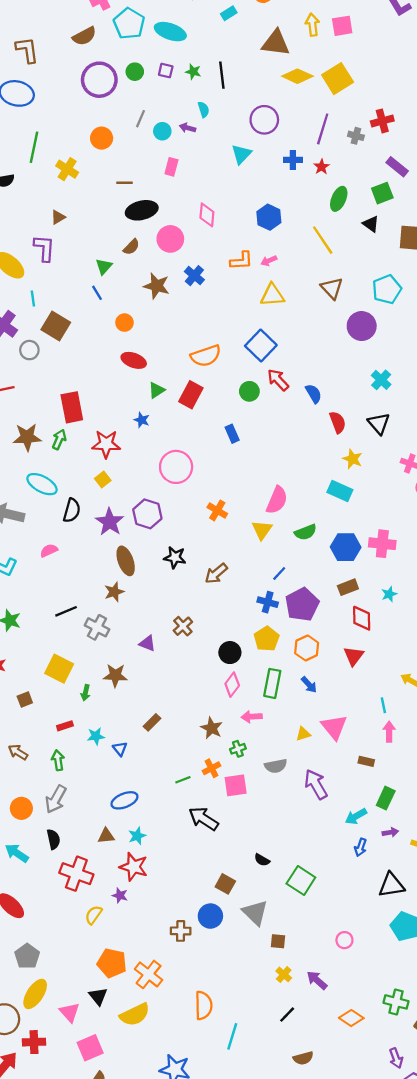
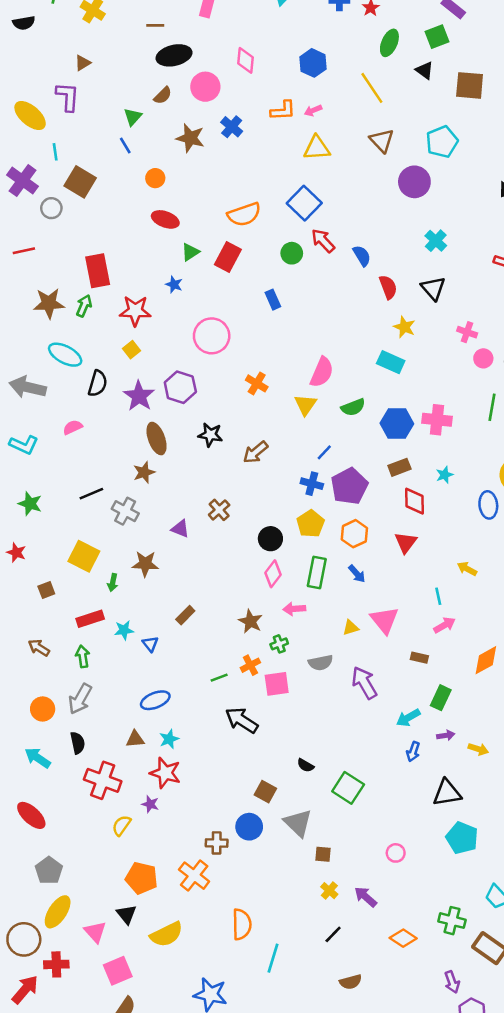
red rectangle: (65, 726) -> (90, 619), size x1.5
pink arrow: (389, 732) -> (444, 625), turned 60
orange cross: (149, 974) -> (194, 876), moved

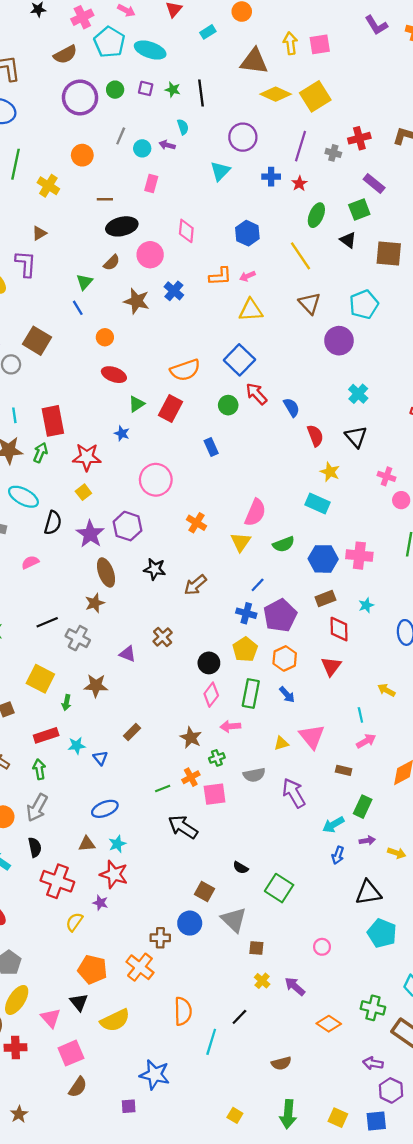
cyan line: (55, 152) -> (14, 415), moved
black line: (333, 934) -> (239, 1017), moved
purple arrow: (452, 982) -> (373, 1063), turned 120

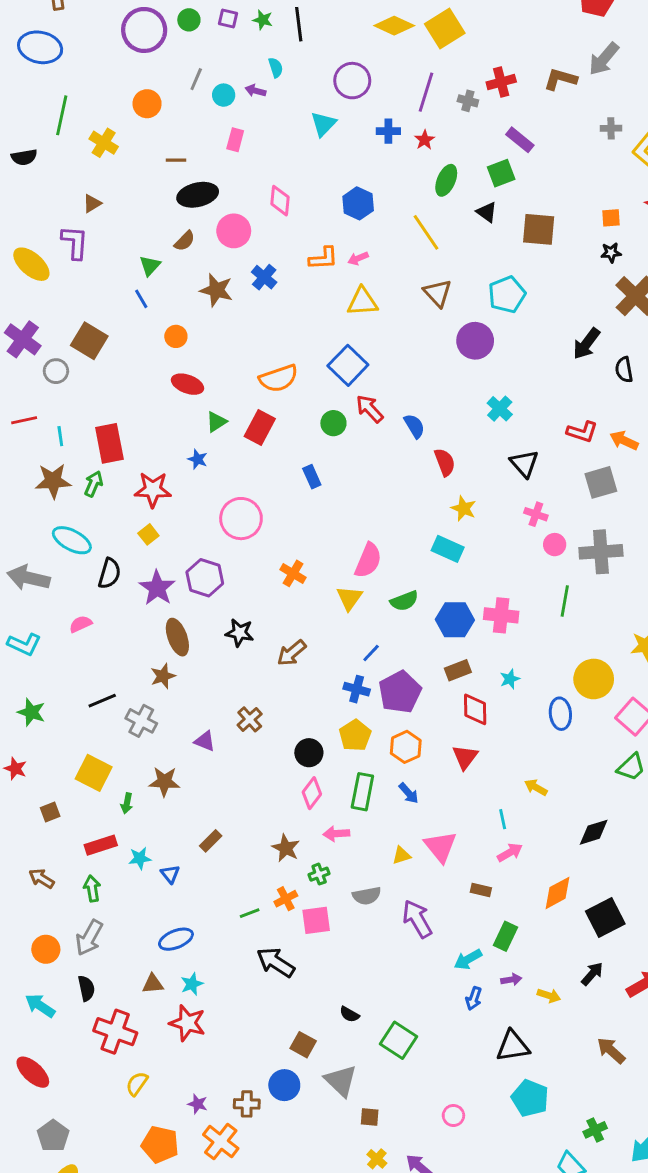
black triangle: (356, 437) -> (524, 464), moved
purple star: (100, 903) -> (198, 1104), moved

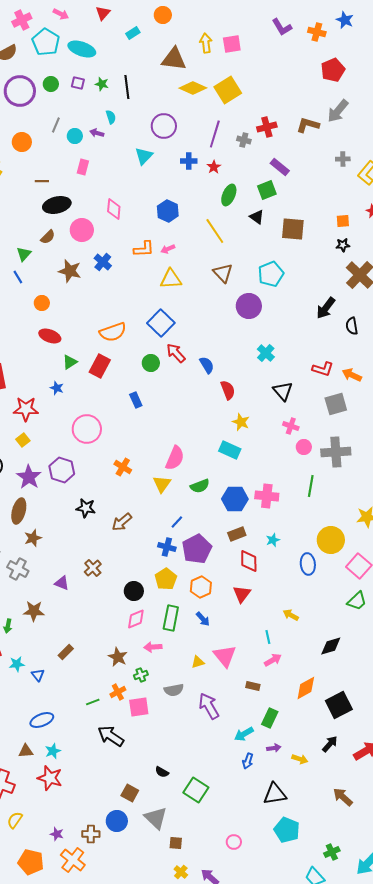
brown ellipse: (177, 637) -> (19, 511), moved, turned 35
pink diamond: (312, 793) -> (136, 619), turned 30

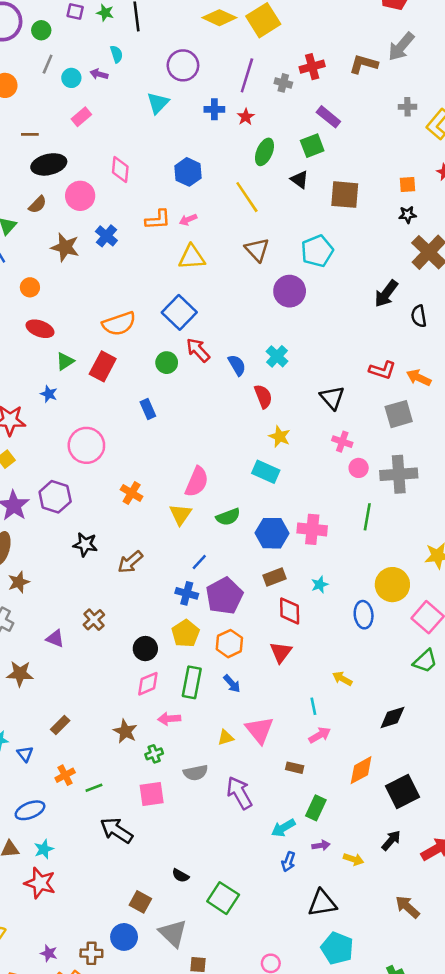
green circle: (51, 84) -> (41, 30), moved
pink rectangle: (83, 167) -> (81, 117), turned 35
cyan cross: (266, 353) -> (277, 356), moved
orange cross: (118, 692) -> (65, 775), moved

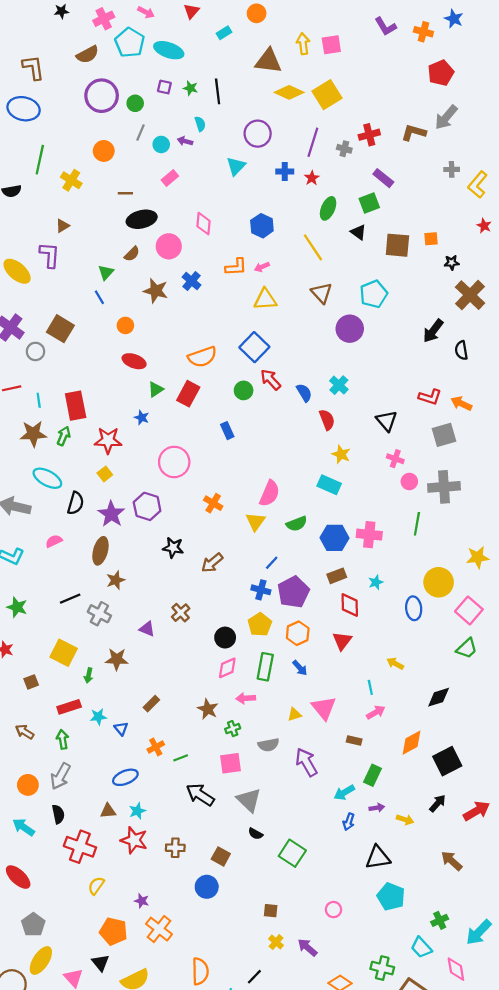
orange square: (407, 185) -> (431, 239), moved
gray triangle: (173, 933) -> (249, 800), moved
brown cross: (91, 953) -> (175, 848), moved

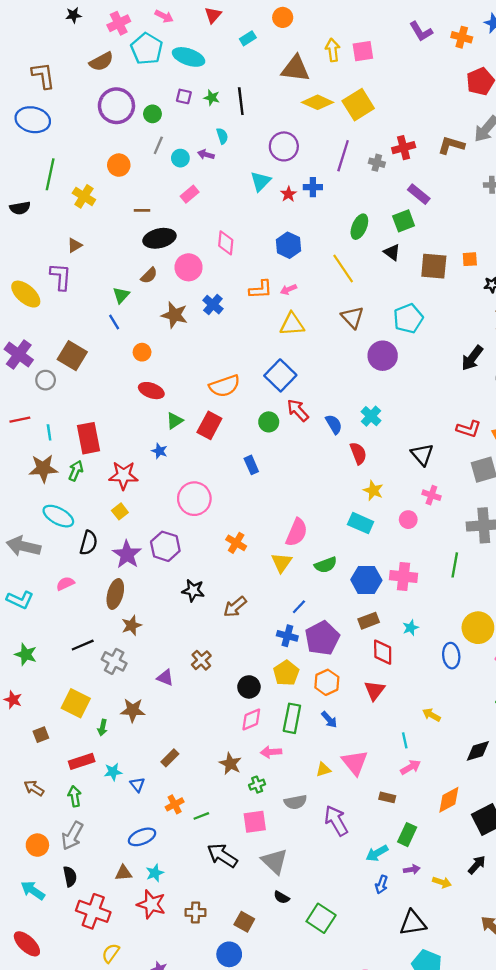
red star: (312, 178) -> (288, 194), moved
pink circle: (409, 481) -> (408, 520), moved

